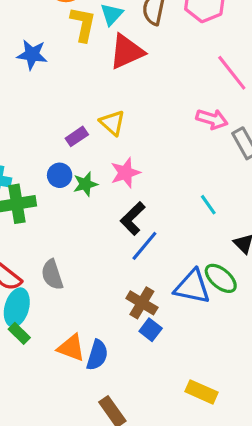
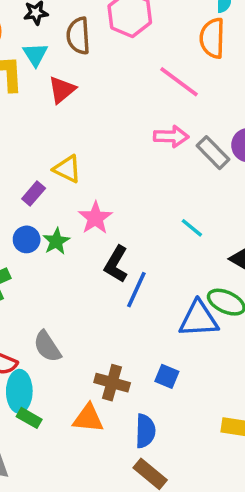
red triangle: (127, 52) -> (62, 90), size x0.7
brown cross: (142, 303) -> (112, 383), moved
blue semicircle: (97, 355) -> (145, 431), moved

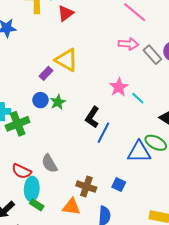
yellow triangle: (67, 169) -> (66, 60), size x1.4
pink star: (95, 218) -> (119, 87), moved

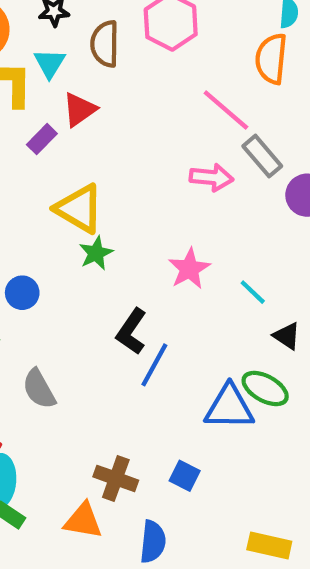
gray rectangle: (152, 55) -> (262, 156), moved
purple rectangle: (46, 73) -> (42, 139), moved
cyan line: (138, 98) -> (253, 292), moved
green star: (58, 102) -> (96, 253), moved
gray semicircle: (49, 163) -> (39, 389), moved

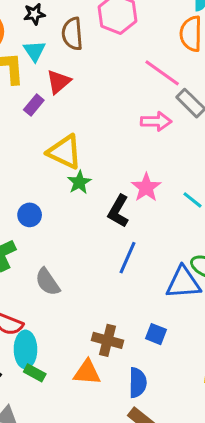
black L-shape: (131, 331) -> (118, 211), moved

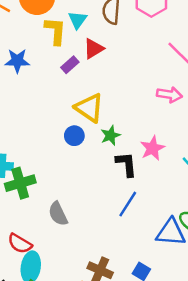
green star: (79, 182) -> (110, 135), moved
black L-shape: (118, 211) -> (126, 164), turned 136
blue circle: (30, 215) -> (74, 136), moved

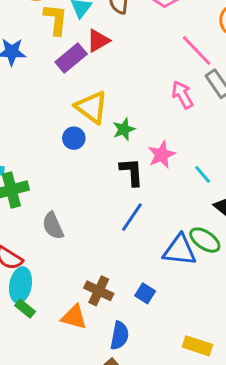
purple rectangle: (70, 65) -> (71, 58), size x1.5
pink arrow: (169, 95) -> (182, 95), turned -130
green star: (110, 135) -> (124, 129), moved

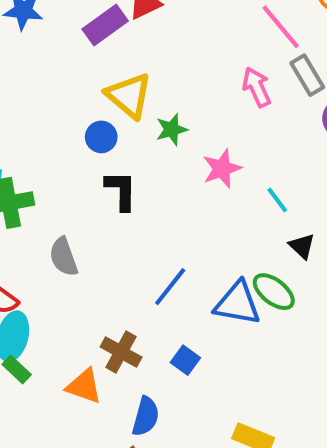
black L-shape: (132, 172) -> (121, 191), moved
blue line: (132, 217) -> (170, 287), moved

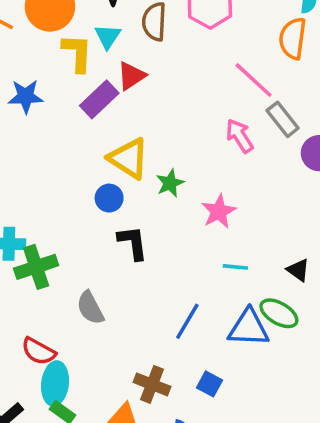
cyan line: (277, 200) -> (235, 267), moved, turned -40

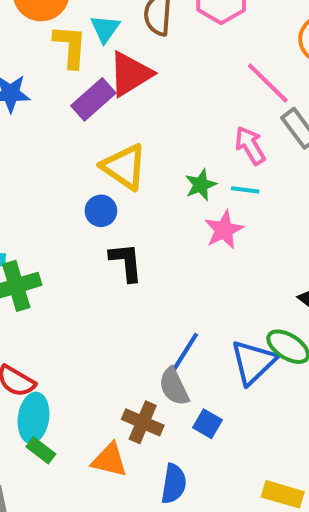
red triangle: (131, 76) -> (130, 74), size x1.4
green star: (170, 183) -> (201, 185), moved
cyan line: (235, 267) -> (245, 190), moved
gray semicircle: (90, 308) -> (174, 387), moved
blue triangle: (249, 328) -> (253, 362), turned -48

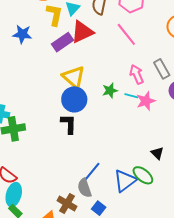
pink line: (268, 83) -> (126, 34), moved
blue circle: (101, 211) -> (74, 99), moved, size x1.6
pink star: (224, 230) -> (146, 101), moved

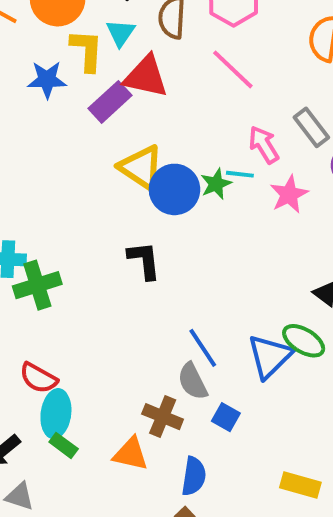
red triangle: (82, 32) -> (146, 77), turned 45
blue star: (22, 34) -> (47, 80), moved
cyan line: (131, 96) -> (240, 174), moved
blue circle: (74, 99) -> (174, 189), moved
blue line: (92, 172) -> (203, 348), turned -65

